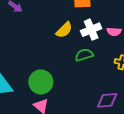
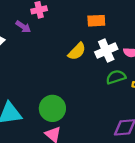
green semicircle: (84, 55) -> (116, 77), moved

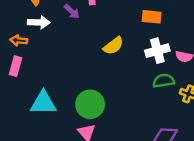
yellow semicircle: (77, 51) -> (113, 46), moved

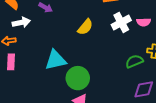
green semicircle: (164, 81) -> (134, 61), moved
cyan triangle: (43, 103) -> (56, 60), moved

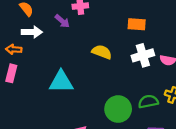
yellow semicircle: (85, 27) -> (102, 52), turned -120
green circle: (78, 78) -> (118, 109), moved

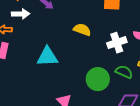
white cross: (143, 55) -> (117, 43), moved
green semicircle: (148, 102) -> (124, 72), turned 36

